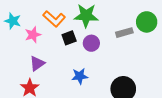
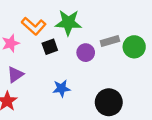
green circle: (147, 22) -> (134, 47), moved
purple circle: (91, 43) -> (86, 53), moved

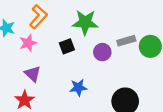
orange L-shape: (34, 26) -> (38, 17), moved, turned -90
purple triangle: (15, 75) -> (33, 74), turned -42

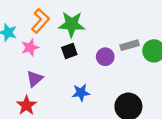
green star: (85, 22) -> (72, 24), moved
purple triangle: (33, 74) -> (35, 79), turned 36

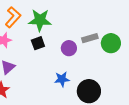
blue star: (81, 93) -> (62, 79), moved

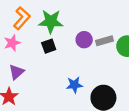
purple circle: (69, 48) -> (84, 40), moved

